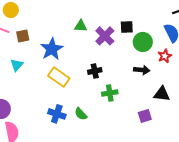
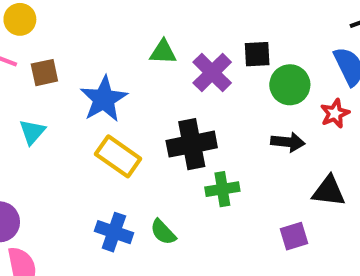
black cross: (95, 71) -> (192, 144), size x1.6

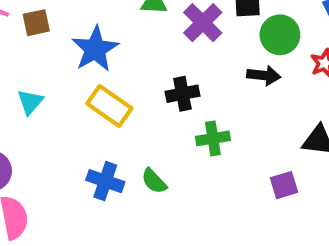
cyan triangle: (32, 132) -> (30, 102), moved
black arrow: (288, 142) -> (264, 75), moved
black cross: (192, 144) -> (182, 94), size x0.7

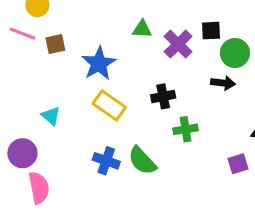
cyan triangle: (30, 102) -> (51, 116), moved, turned -30
green semicircle: (154, 181) -> (142, 161), size x1.5

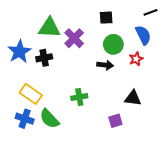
green triangle: (142, 29) -> (49, 28), size x1.6
black square: (211, 31) -> (106, 18), moved
black cross: (163, 96) -> (44, 58), moved
yellow rectangle: (109, 105) -> (31, 94), moved

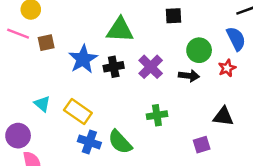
black square: (106, 18) -> (174, 16), moved
purple cross: (74, 38) -> (151, 67), moved
yellow rectangle: (31, 94) -> (78, 111), moved

